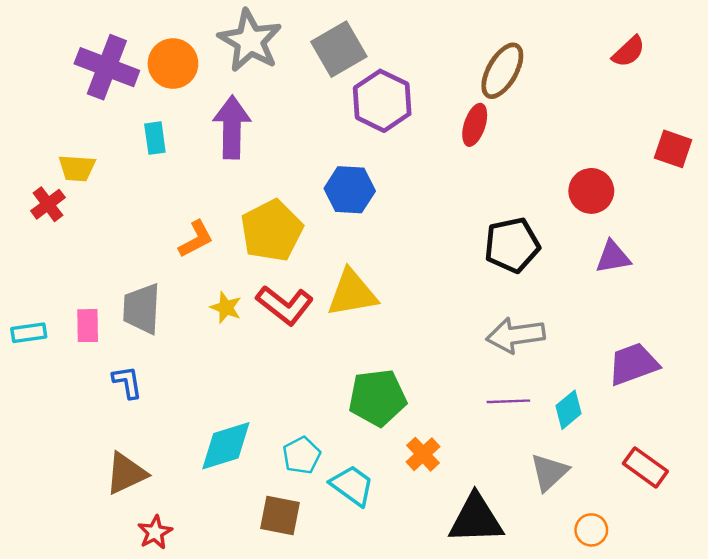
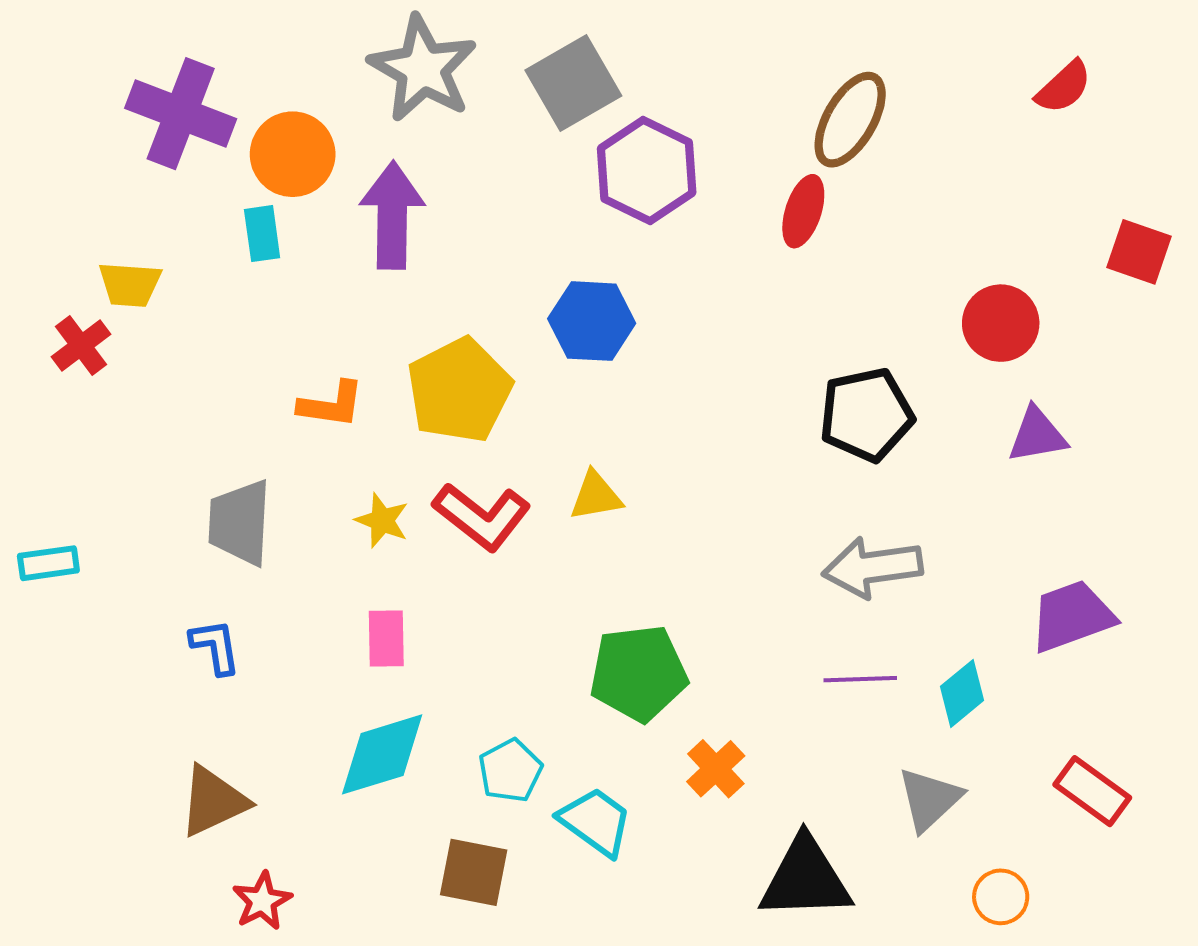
orange circle: (173, 64) -> (293, 154), moved
orange L-shape: (196, 239) -> (331, 404), turned 36
yellow triangle: (352, 293) -> (596, 496), size x0.6
pink rectangle: (88, 326) -> (386, 638), moved

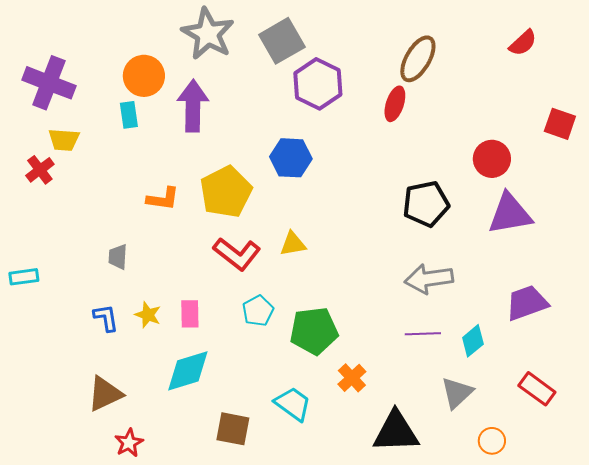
purple cross: (181, 114) -> (49, 83), moved
purple triangle: (1037, 435) -> (510, 214), size x1.5
yellow star: (382, 520) -> (148, 315), moved
gray trapezoid: (240, 523) -> (118, 257), size x0.6
cyan pentagon: (510, 771) -> (258, 311), moved

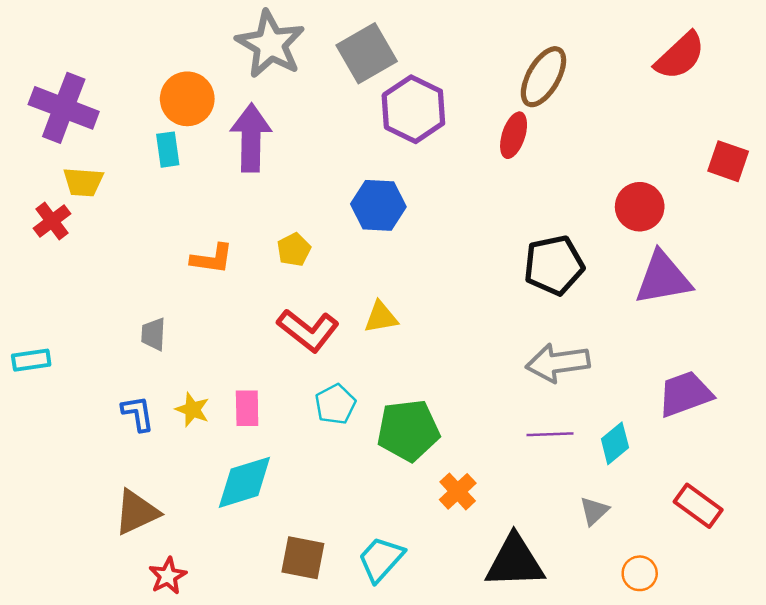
red semicircle: (523, 43) -> (680, 56), size x1.4
yellow pentagon: (226, 192) -> (294, 250), size x0.5
gray triangle: (457, 393) -> (594, 511), size x0.7
cyan trapezoid: (293, 404) -> (381, 559), moved, turned -84

